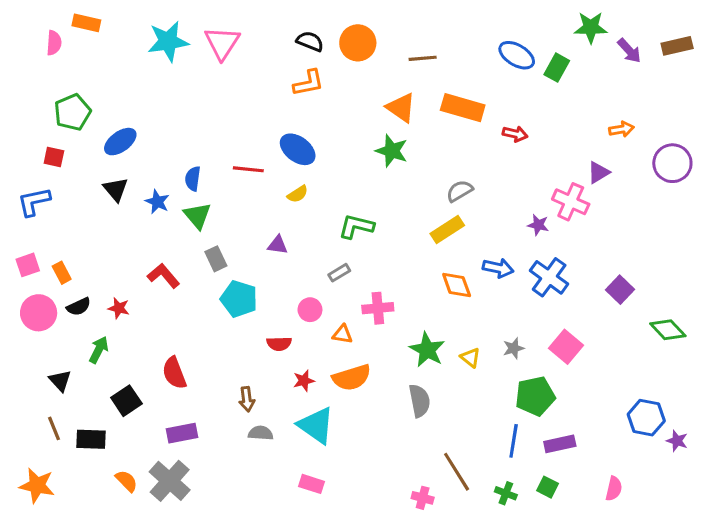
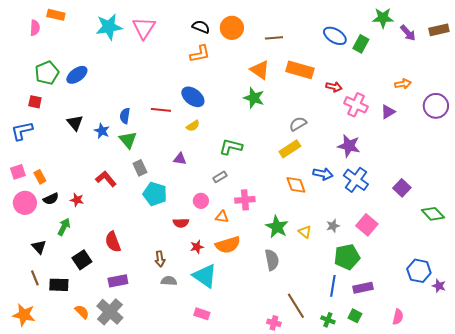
blue ellipse: (120, 142) -> (77, 75), moved
pink cross: (571, 202) -> (356, 105), moved
purple star: (538, 225) -> (349, 146), size x1.6

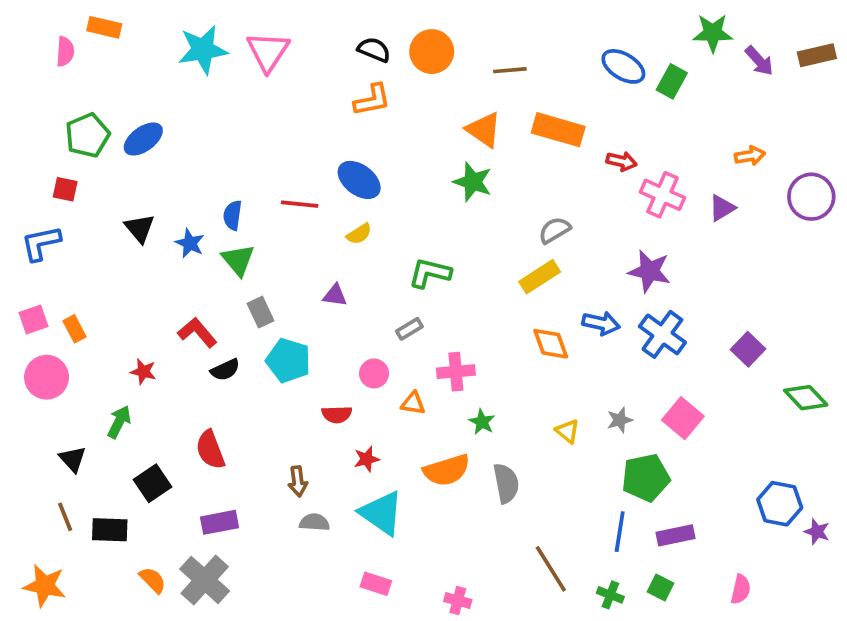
black semicircle: (51, 199) -> (225, 370), moved
green star: (277, 227) -> (482, 422), moved, size x0.6
orange semicircle: (228, 245) -> (447, 470), moved
pink cross: (274, 323) -> (458, 600), moved

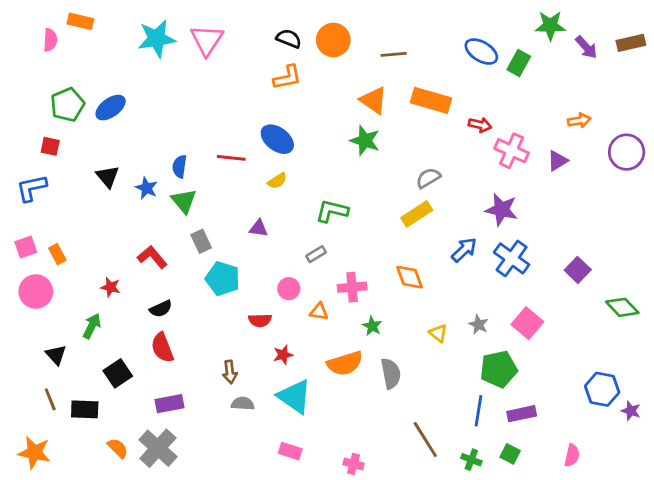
blue arrow: (601, 323) -> (464, 250), turned -56
orange diamond: (551, 344) -> (410, 277), moved
black semicircle: (225, 370) -> (161, 309), moved
gray star: (620, 420) -> (479, 325), turned -30

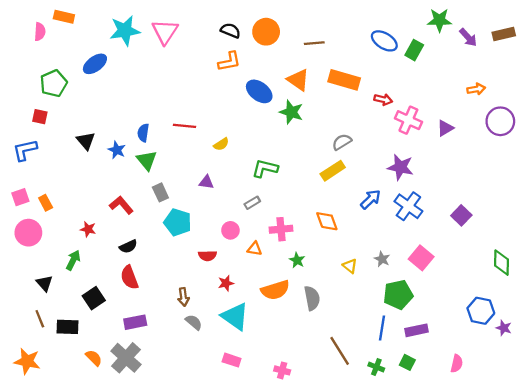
blue ellipse: (111, 108) -> (95, 64), moved
orange arrow: (579, 120) -> (476, 89), moved
blue ellipse: (277, 139) -> (259, 91), moved
green diamond: (622, 307) -> (501, 263), moved, turned 45
gray semicircle: (243, 404) -> (194, 322), turned 36

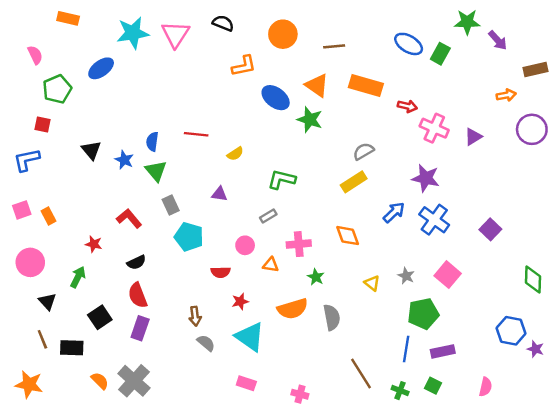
black semicircle: (230, 31) -> (223, 23), moved
pink semicircle: (40, 32) -> (35, 55), moved, turned -30
brown rectangle: (504, 34) -> (536, 70), moved
pink circle: (28, 233) -> (30, 262), moved
purple rectangle: (135, 322) -> (140, 328), moved, turned -60

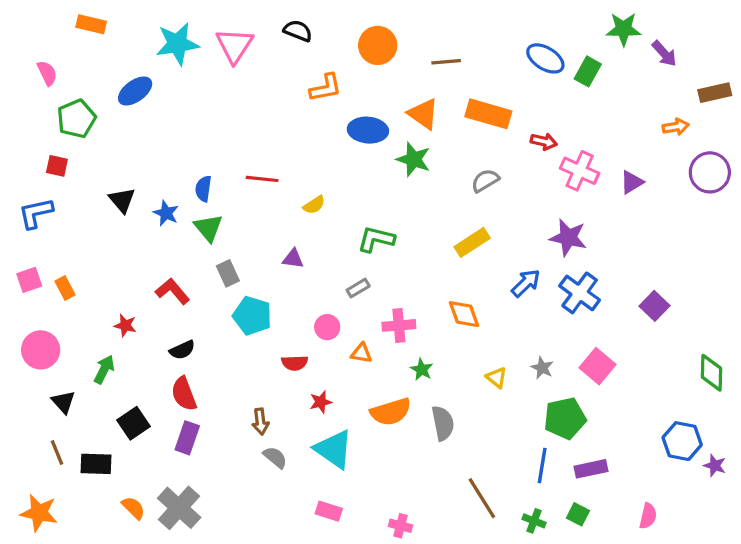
blue ellipse: (276, 98) -> (368, 130), turned -32
gray semicircle: (363, 151) -> (485, 181), moved

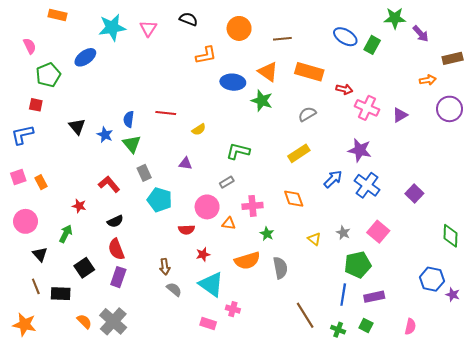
pink triangle: (234, 45) -> (148, 28), size x0.7
pink circle: (327, 327) -> (207, 207), size x1.5
pink cross: (400, 526) -> (233, 309), moved

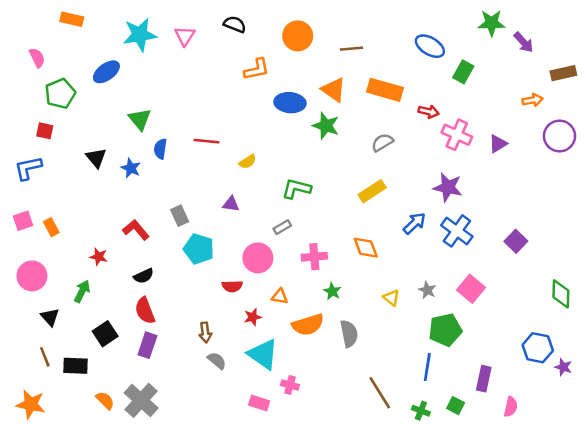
green rectangle: (372, 45) -> (463, 72), moved
green triangle: (132, 144) -> (140, 119), moved
orange triangle: (229, 223) -> (280, 296), moved
purple rectangle: (374, 297) -> (484, 379), moved, turned -66

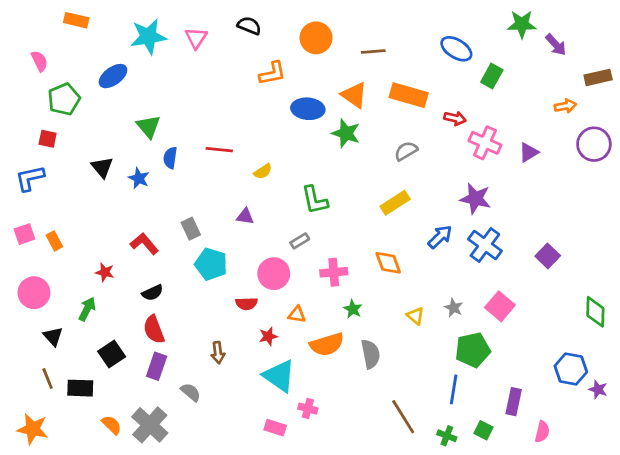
green L-shape: (296, 189) -> (315, 200), turned -116
gray semicircle: (217, 361) -> (191, 392), moved

